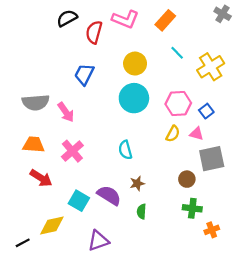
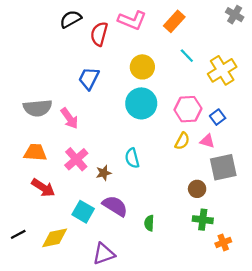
brown star: (137, 183) -> (104, 173), moved
black line: (23, 243) -> (18, 234), moved

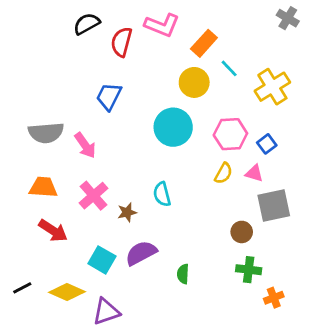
orange rectangle: (174, 21) -> (204, 43), moved
yellow circle: (142, 67) -> (194, 82), moved
purple semicircle: (115, 206) -> (141, 253), turned -60
yellow diamond: (55, 238) -> (67, 292), turned 36
purple triangle: (104, 254) -> (106, 312), moved

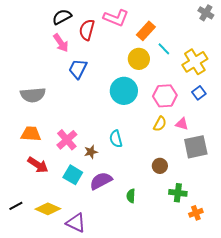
blue square: (267, 144) -> (199, 93), moved
pink arrow: (85, 145) -> (61, 43), moved
brown circle: (242, 232) -> (160, 166), moved
cyan square: (102, 260) -> (73, 175), moved
purple triangle: (106, 312) -> (76, 223), turned 45

